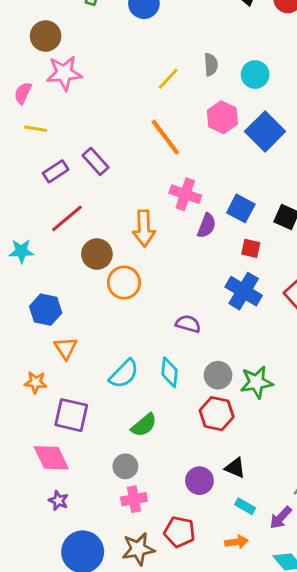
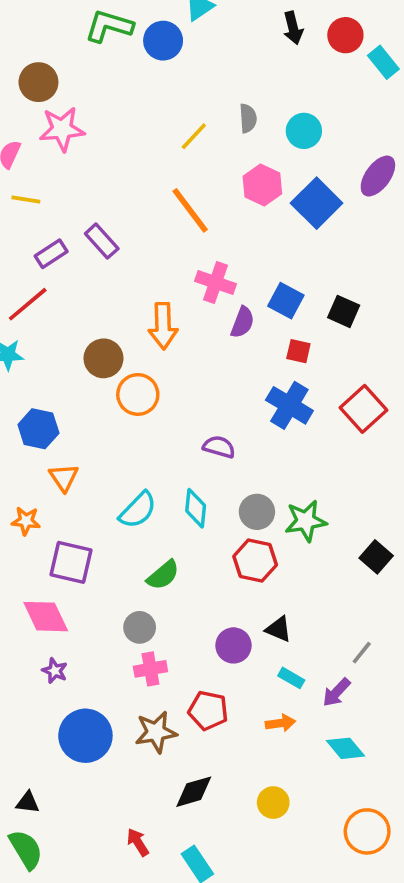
red line: (67, 218) -> (28, 304), moved

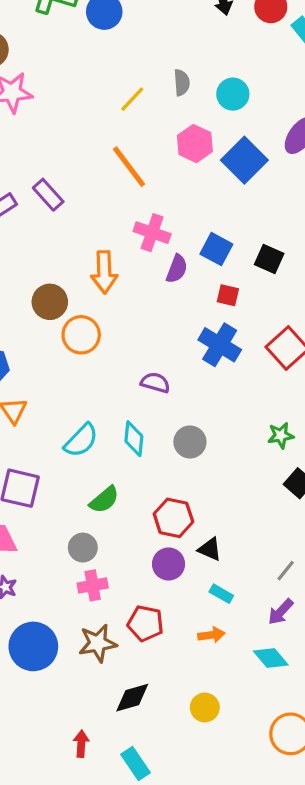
green star: (306, 521) -> (281, 435), moved, size x0.7
red hexagon: (255, 561) -> (173, 518), moved
purple arrow: (336, 692) -> (281, 612), moved
red arrow: (138, 842) -> (81, 744), turned 35

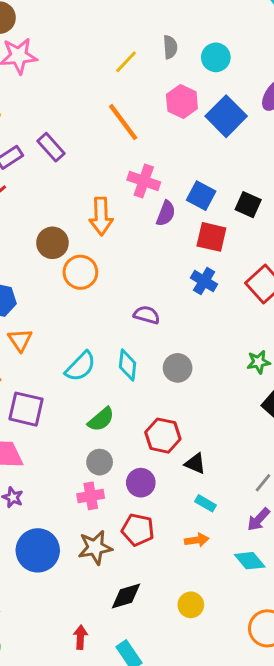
red square: (228, 295) -> (211, 237), size x1.5
blue cross: (220, 345) -> (204, 281), size x0.7
gray circle: (83, 548) -> (100, 462), moved
purple circle: (169, 564) -> (141, 483), moved

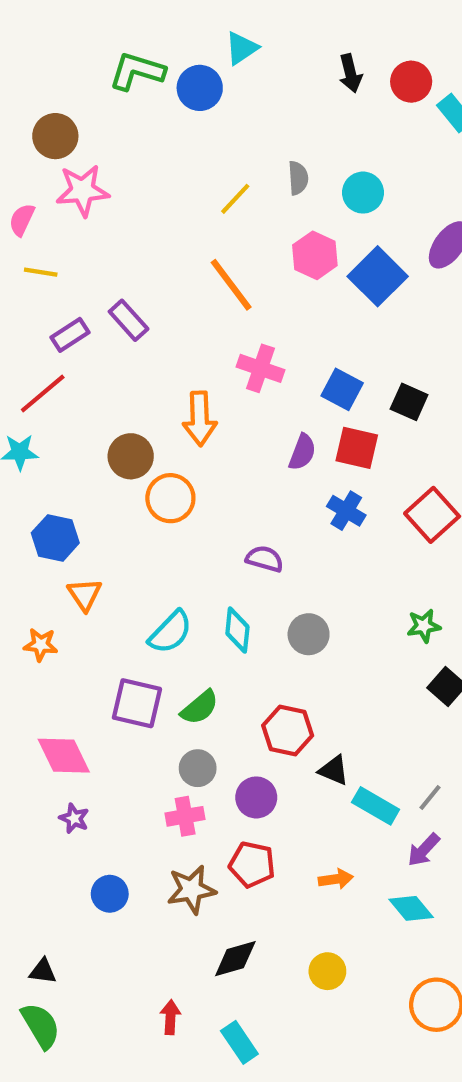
purple semicircle: (166, 213) -> (302, 452), moved
purple square: (26, 409) -> (137, 703), moved
cyan rectangle: (206, 503) -> (376, 806), moved, size x1.5
blue circle: (38, 550) -> (110, 894), size x0.6

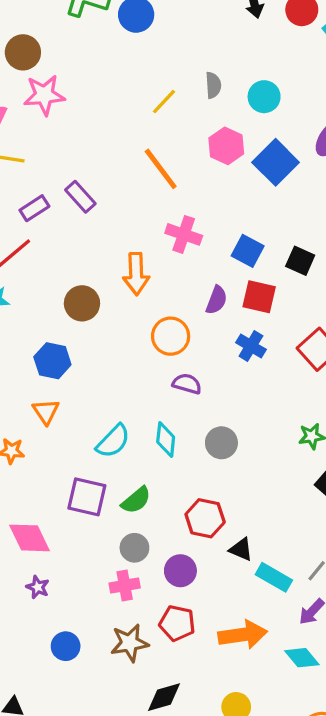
orange circle: (170, 498) -> (171, 336), moved
blue hexagon: (55, 538) -> (52, 361), moved
orange arrow: (336, 879) -> (243, 635), size x1.8

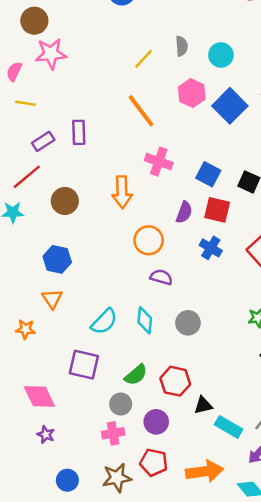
purple rectangle: (80, 197) -> (79, 132), turned 40
brown circle: (82, 303) -> (65, 201), moved
green semicircle: (136, 500) -> (136, 375), moved
black triangle: (241, 549) -> (203, 405), turned -36

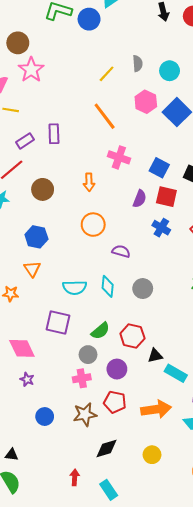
pink star: (51, 54) -> (31, 70), turned -30
orange arrow: (122, 192) -> (89, 182), size x0.7
orange circle: (149, 240) -> (93, 225), moved
cyan semicircle: (104, 322) -> (75, 287), turned 45

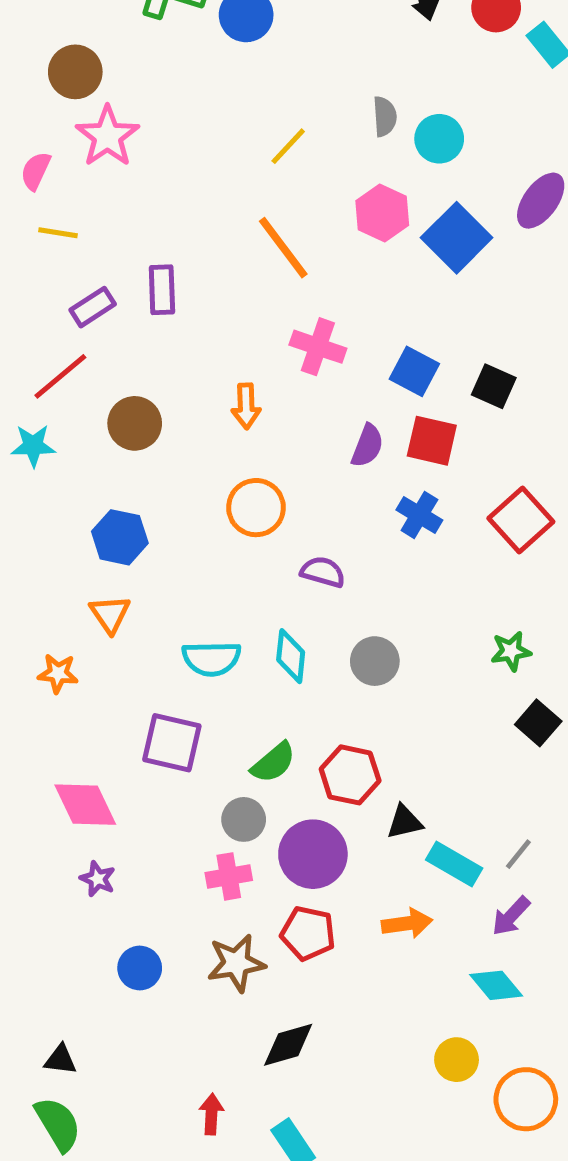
gray semicircle: (138, 64) -> (385, 116), moved
purple circle: (117, 369) -> (313, 854), size x1.4
orange arrow: (156, 409) -> (407, 923), moved, size x0.7
yellow circle: (152, 455) -> (457, 1060), moved

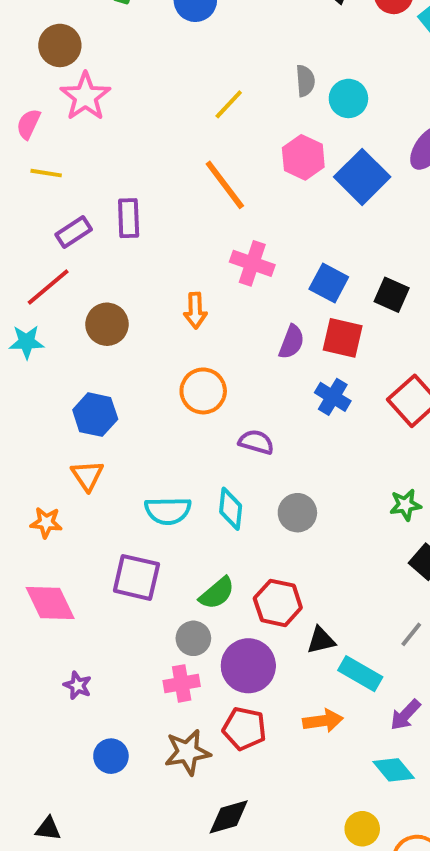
pink diamond: (85, 805) -> (50, 603), moved
gray line: (518, 854) -> (411, 634), moved

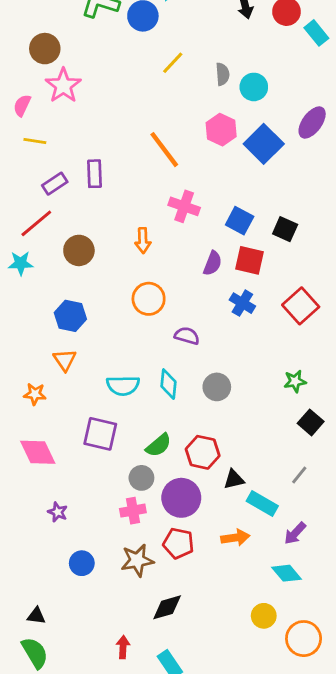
yellow line: (229, 104) -> (173, 63), moved

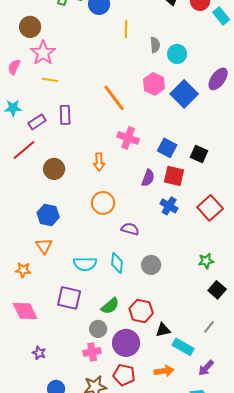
yellow line: (173, 63) -> (126, 29), moved, turned -42
yellow line: (35, 141) -> (50, 80), moved
cyan star: (21, 263) -> (13, 108), moved

